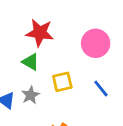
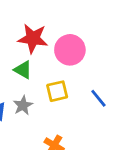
pink circle: (96, 43) -> (70, 50), moved

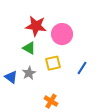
blue line: (98, 98) -> (82, 68), turned 72

